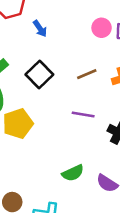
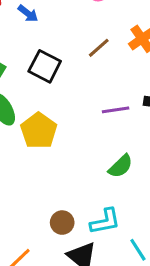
purple line: (83, 114) -> (116, 110), moved

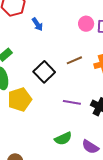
black square: (45, 66) -> (44, 72), moved

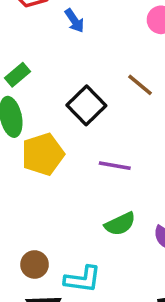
brown line: (74, 60) -> (140, 85), turned 63
purple line: (72, 102) -> (115, 166), moved

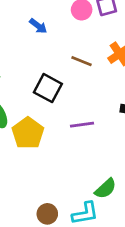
blue arrow: (74, 21) -> (38, 26), moved
green semicircle: (120, 224) -> (106, 189), moved

